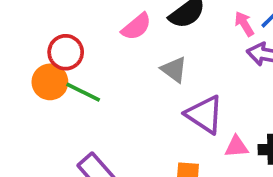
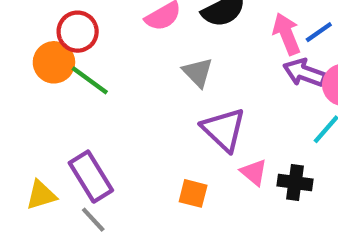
pink arrow: (244, 24) -> (287, 34), size x1.4
pink triangle: (236, 147) -> (254, 172), turned 35

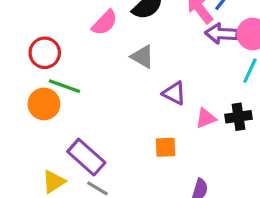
orange circle: (54, 62) -> (44, 104), moved
purple triangle: (224, 130) -> (174, 93), size x0.7
pink triangle: (254, 172) -> (206, 118), turned -45

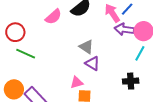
gray triangle: (142, 57) -> (86, 47), moved
orange circle: (44, 104) -> (14, 89), moved
pink triangle: (206, 118) -> (77, 82), moved

